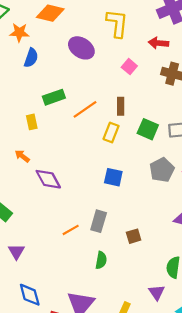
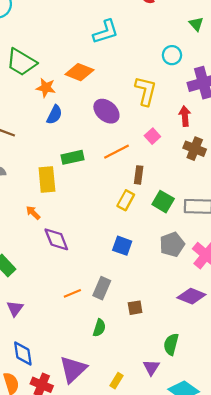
red arrow: (158, 43) -> (185, 116), turned 72
orange line: (85, 109) -> (117, 152), moved
yellow rectangle: (32, 122) -> (47, 179), size x1.6

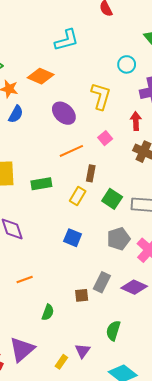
green rectangle: (72, 157) -> (41, 184), moved
gray rectangle: (102, 288) -> (102, 282), moved
purple triangle: (151, 367) -> (83, 351), moved

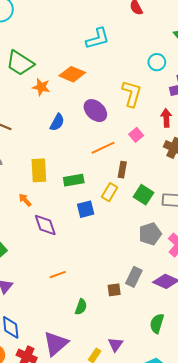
blue semicircle: (16, 114) -> (57, 122), moved
blue square: (73, 238) -> (86, 209), moved, turned -36
green semicircle: (113, 331) -> (157, 323), moved

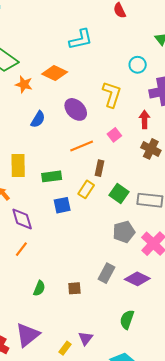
orange line: (58, 275) -> (21, 249), moved, turned -35
brown square: (114, 290) -> (74, 288), moved
green semicircle: (81, 307) -> (39, 288), moved

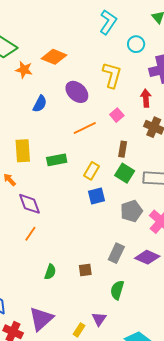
cyan L-shape: (81, 39) -> (108, 22), moved, turned -40
brown rectangle: (99, 168) -> (123, 149), moved
blue square: (62, 205) -> (97, 196), moved
green semicircle: (127, 320) -> (117, 290), moved

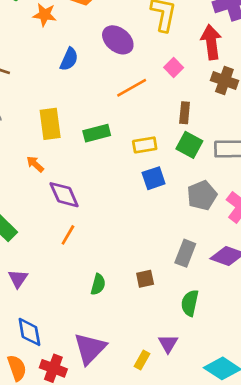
red arrow: (146, 98) -> (211, 42), size x1.4
yellow rectangle: (92, 171) -> (145, 145), turned 54

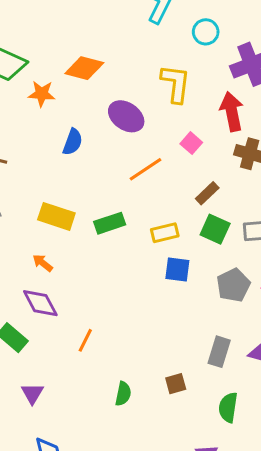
brown rectangle: (185, 113) -> (207, 193), turned 45
yellow rectangle: (50, 124) -> (56, 216), turned -60
blue square: (154, 178) -> (177, 270), turned 30
purple diamond: (64, 195) -> (40, 303), moved

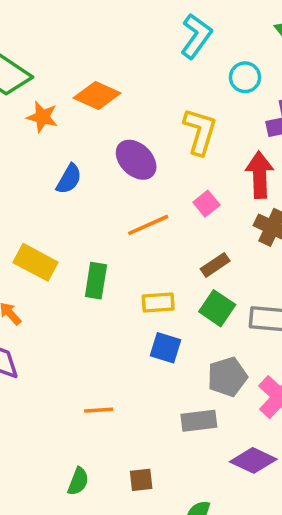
green rectangle: (110, 223) -> (96, 281), turned -72
orange line: (85, 340) -> (99, 410), moved, turned 50
gray rectangle: (219, 352) -> (199, 421), moved, turned 56

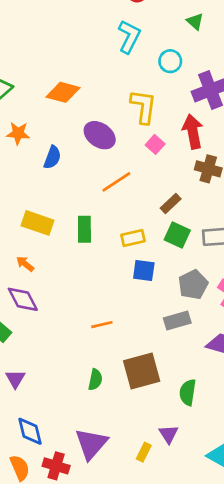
orange star: (42, 117) -> (18, 133), moved
pink square: (206, 204) -> (155, 144), moved
brown square: (141, 480) -> (142, 371), size x2.0

